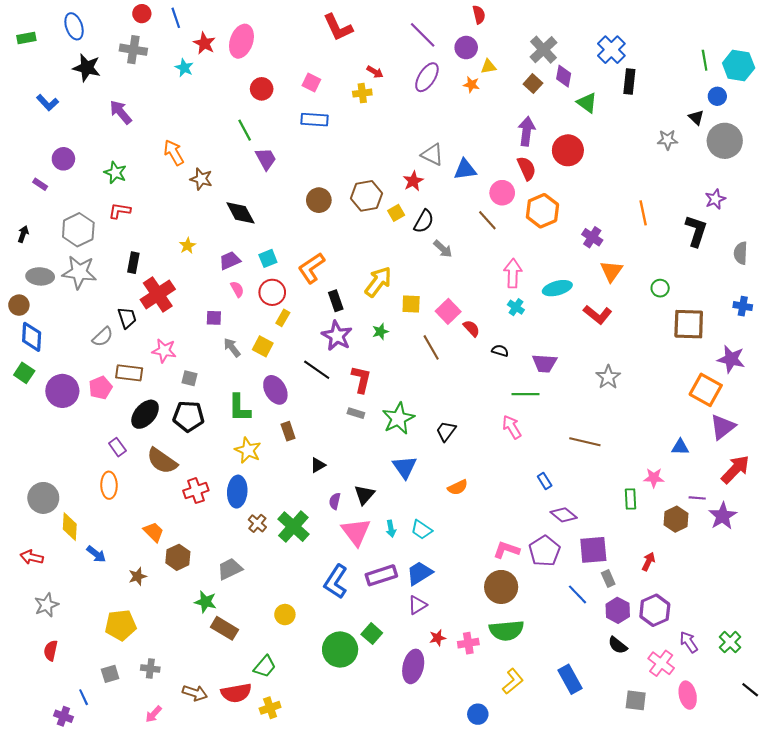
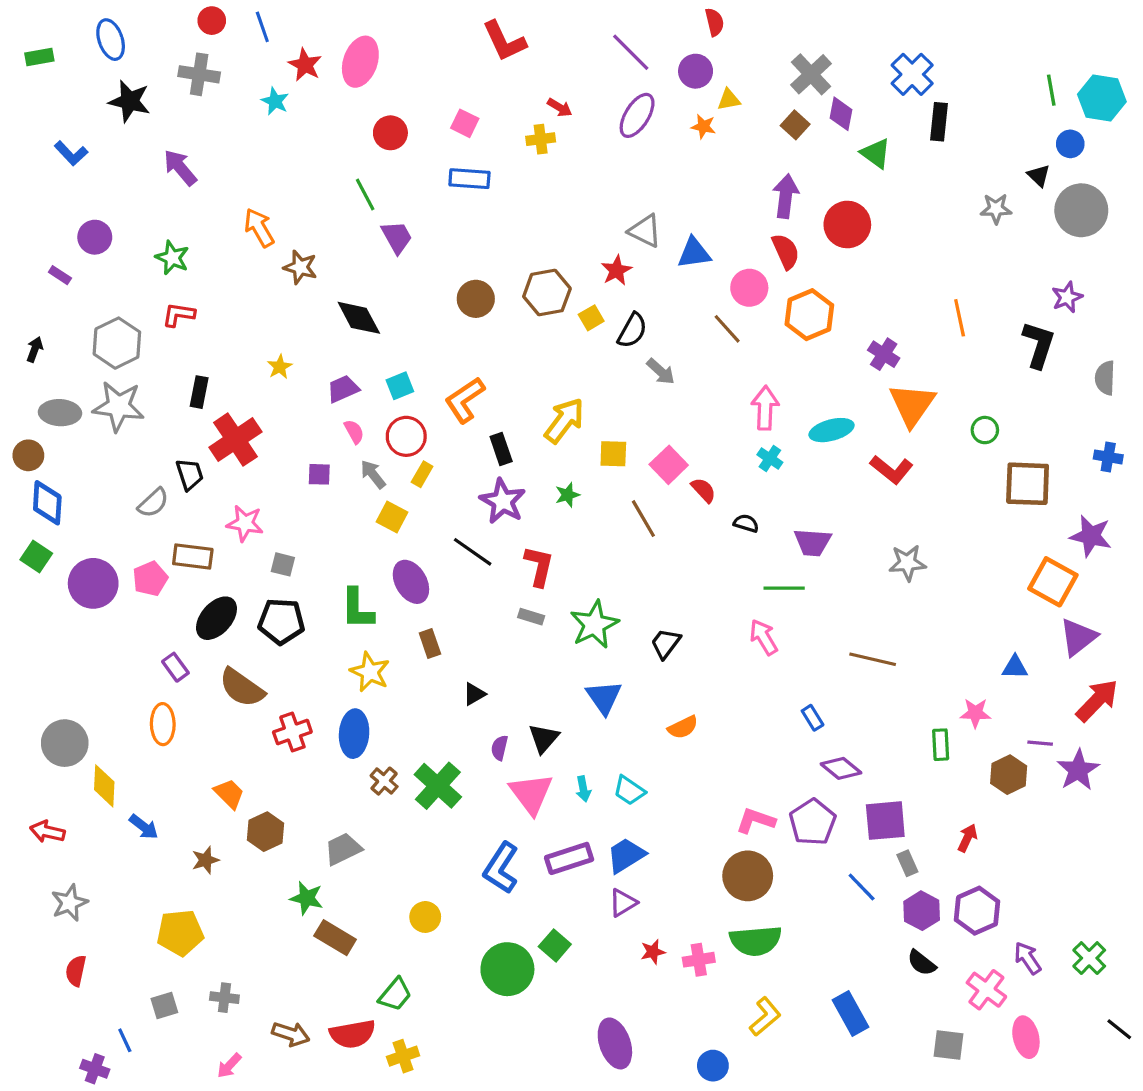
orange triangle: (611, 271) -> (912, 405), size x1.4
gray arrow: (232, 347) -> (373, 474), moved
gray star: (608, 377) -> (907, 563), turned 30
purple ellipse: (413, 666) -> (615, 1043), moved, turned -32

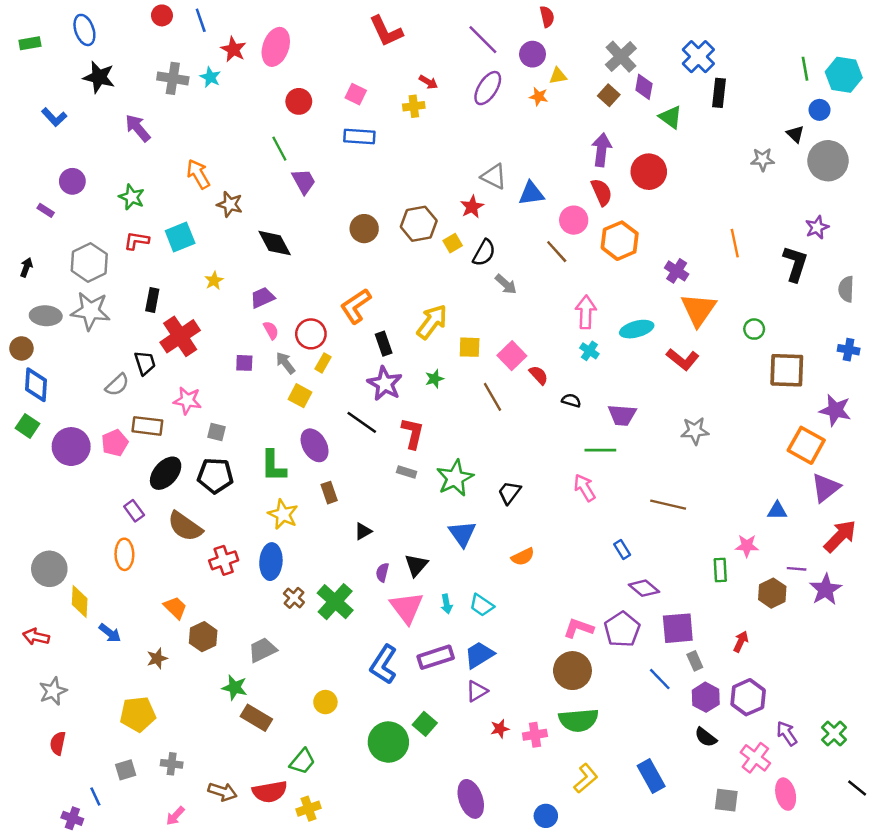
gray cross: (199, 74) -> (173, 78), moved
cyan square: (400, 386) -> (180, 237), moved, size x1.4

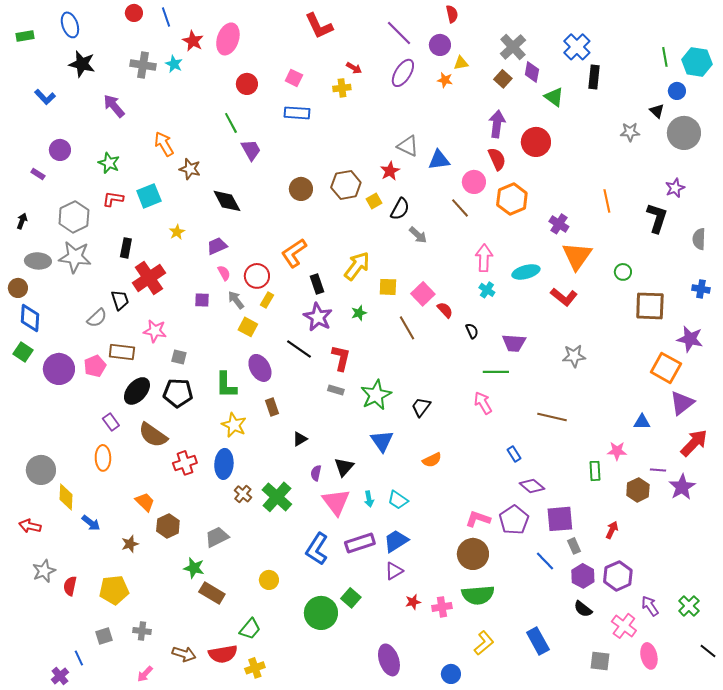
black semicircle: (571, 401) -> (472, 331), turned 49
red semicircle: (58, 743) -> (70, 586), moved
purple cross: (72, 818) -> (60, 676), turned 30

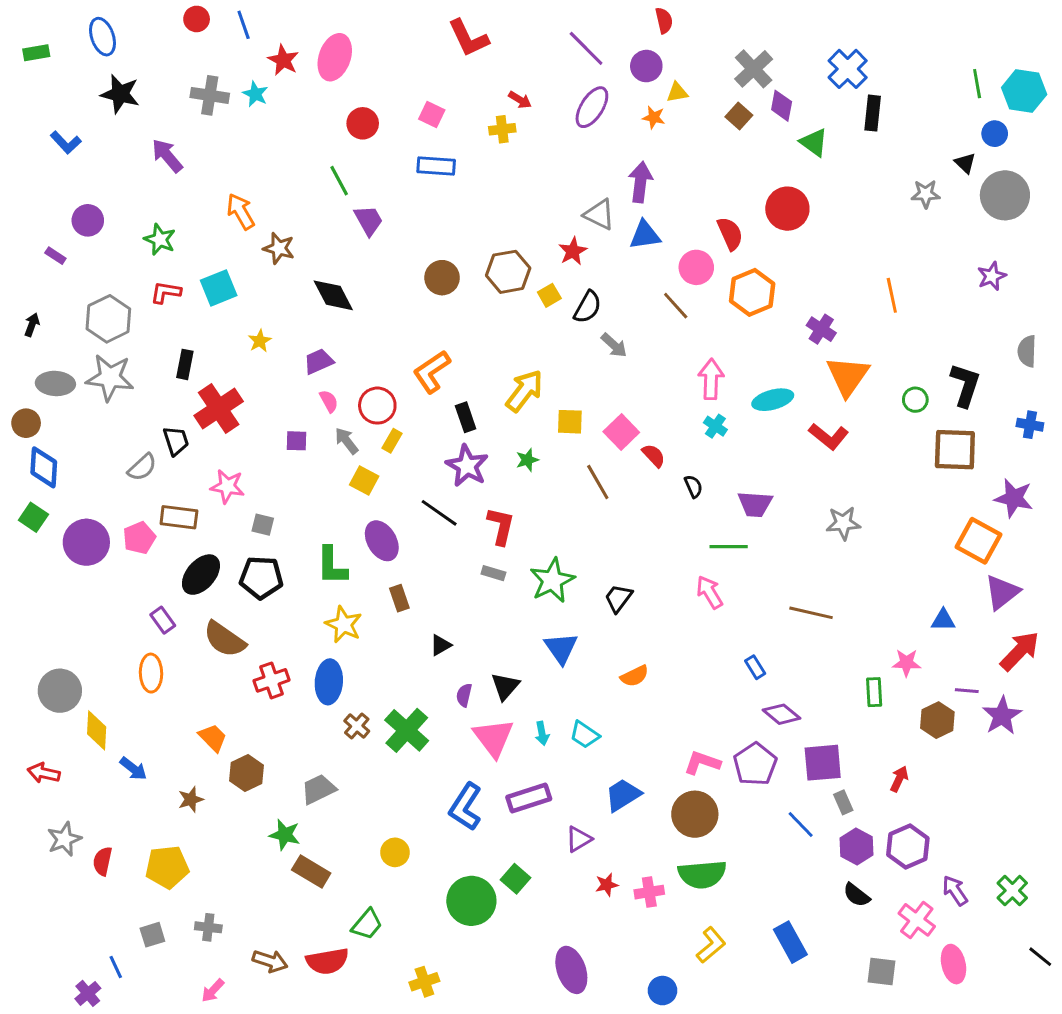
purple arrow: (497, 124) -> (640, 182), moved
black L-shape: (657, 218) -> (965, 385), moved
blue trapezoid: (396, 541) -> (623, 795), moved
yellow cross: (255, 668) -> (424, 982), moved

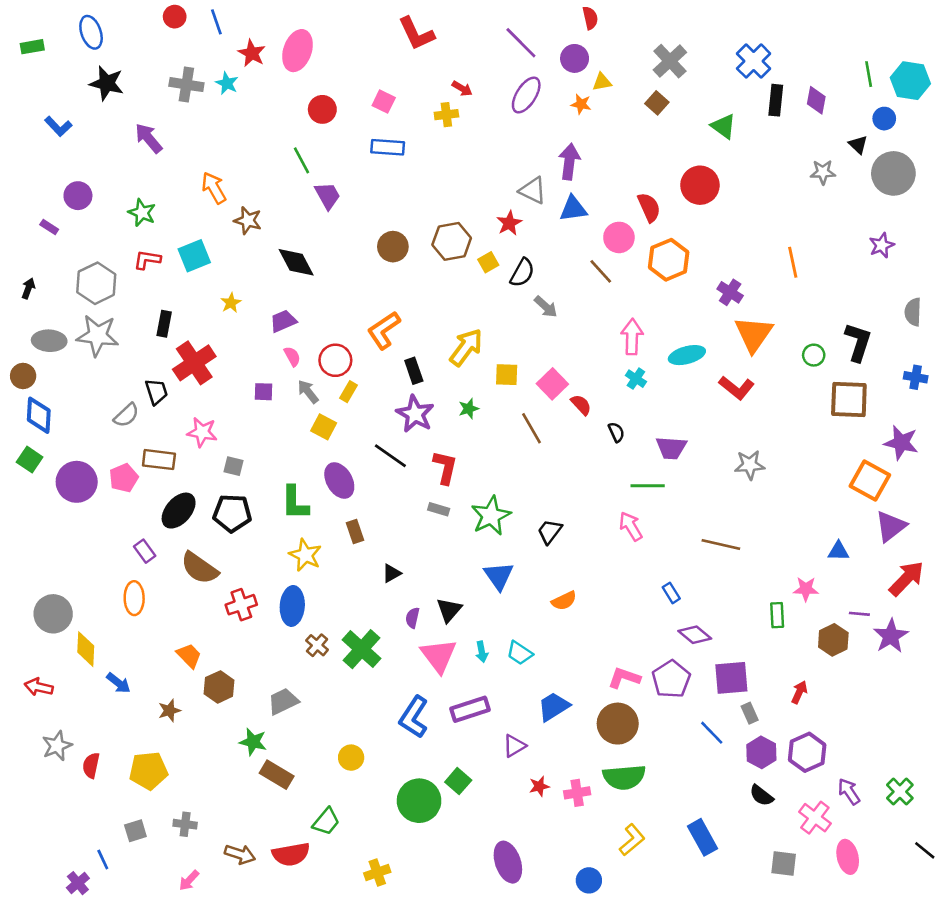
purple diamond: (782, 106) -> (816, 100), moved

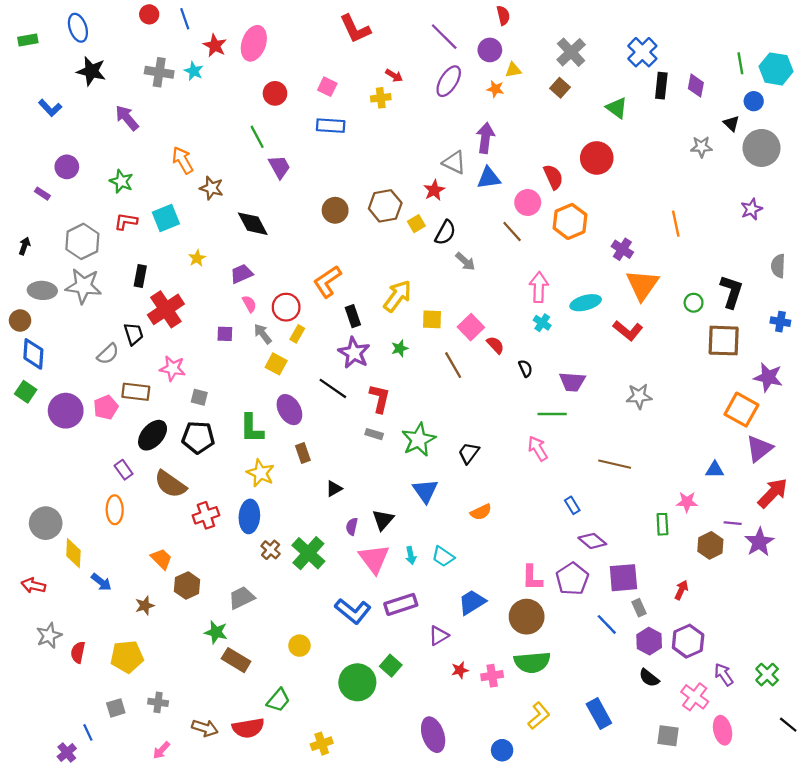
pink L-shape: (624, 678) -> (532, 578), turned -108
blue L-shape: (414, 717) -> (353, 611), turned -84

